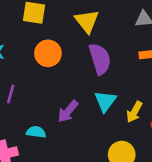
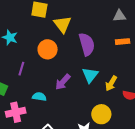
yellow triangle: (87, 21) -> (62, 24), moved
orange circle: (48, 53) -> (48, 49), moved

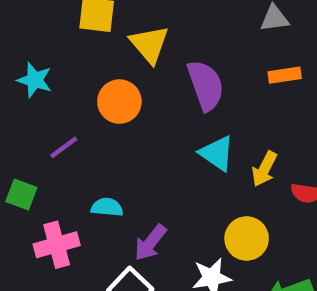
purple line: (21, 69) -> (64, 147), turned 40
cyan triangle: (90, 75) -> (217, 153), turned -30
purple arrow: (63, 82) -> (150, 243), moved

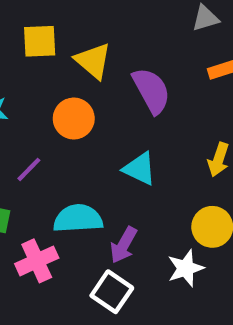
cyan triangle: (217, 153) -> (140, 169), moved
cyan semicircle: (107, 207) -> (78, 219), size x1.6

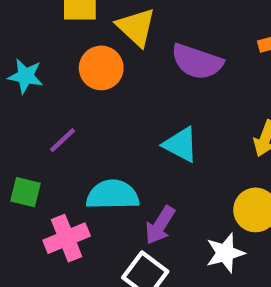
purple semicircle: (151, 91) -> (197, 62), turned 135
orange circle: (74, 119) -> (101, 68), moved

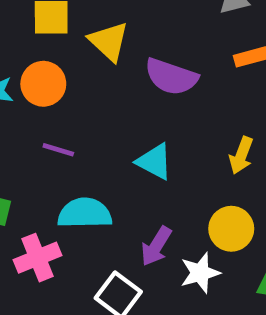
orange circle: (101, 68) -> (43, 84), moved
purple line: (62, 140) -> (58, 150), moved, turned 60
purple arrow: (160, 225) -> (156, 246), moved

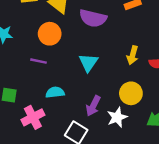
orange circle: (43, 84) -> (50, 34), moved
cyan triangle: (155, 162) -> (88, 63), turned 42
cyan semicircle: (85, 213) -> (55, 92), size x0.7

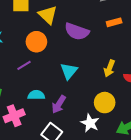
purple line: (38, 61) -> (24, 65), turned -48
purple arrow: (93, 106) -> (59, 104), moved
white star: (117, 117) -> (90, 123), turned -30

